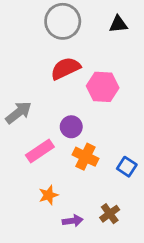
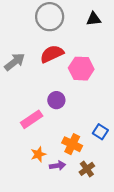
gray arrow: (19, 113) -> (15, 62), moved
orange cross: (85, 157) -> (72, 144), moved
purple arrow: (73, 221) -> (58, 166), moved

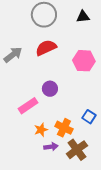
pink hexagon: (81, 69) -> (84, 61), moved
orange star: (38, 154) -> (41, 130), moved
brown cross: (87, 169) -> (77, 150), size x1.5

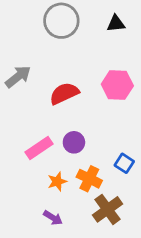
red semicircle: (46, 48) -> (64, 93), moved
purple circle: (50, 89) -> (74, 142), moved
purple arrow: (51, 147) -> (53, 218), moved, turned 40

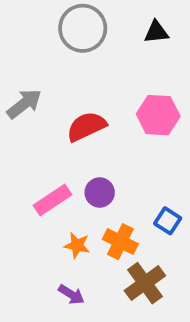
orange star: (57, 181) -> (77, 245), turned 30

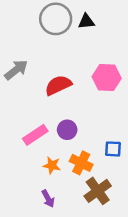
black triangle: (156, 32) -> (86, 21), moved
blue square: (168, 221) -> (113, 149), turned -30
purple arrow: (71, 294) -> (48, 199), turned 30

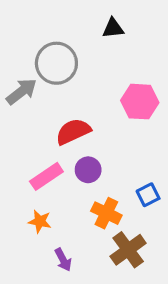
gray circle: (56, 19) -> (56, 63), moved
red semicircle: (58, 85) -> (73, 131), moved
blue square: (113, 149) -> (148, 195), turned -30
orange star: (52, 165) -> (40, 221), moved

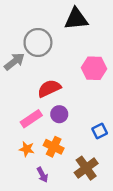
black triangle: (113, 28) -> (76, 19), size x1.6
orange cross: (106, 213) -> (54, 147), moved

